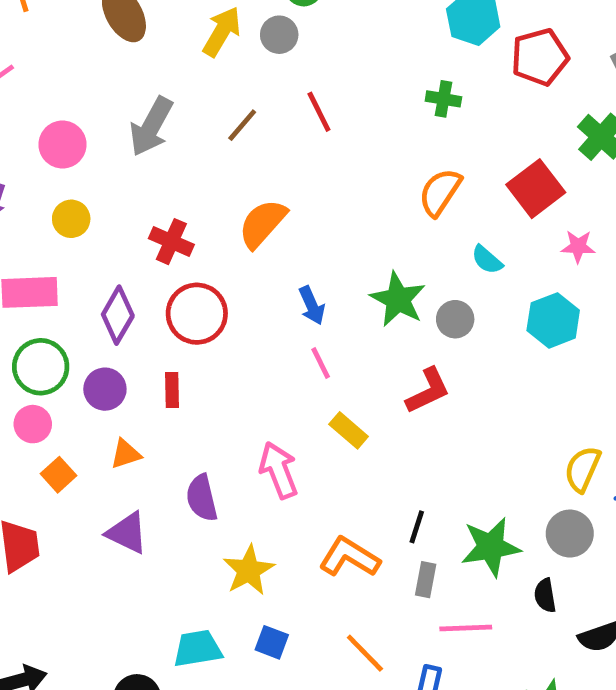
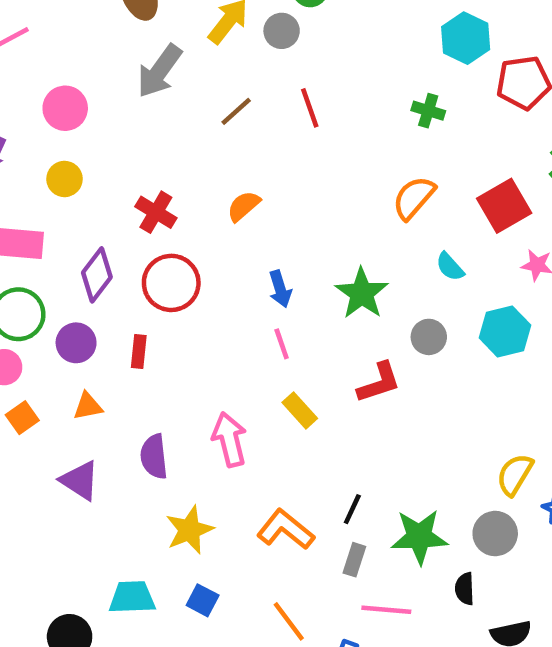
gray arrow: (151, 126) -> (159, 71), moved
orange semicircle: (263, 224) -> (244, 206), size x0.7
gray circle: (455, 319) -> (429, 337), moved

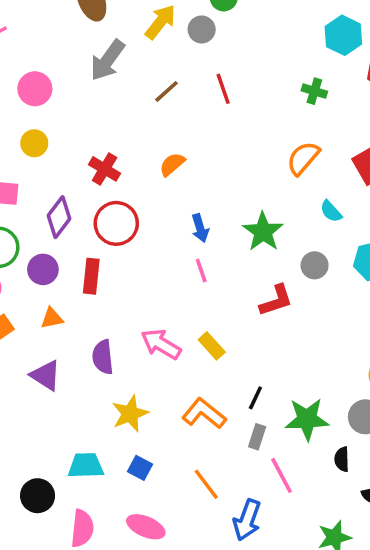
red rectangle: (139, 352) -> (91, 276), size x1.4
yellow rectangle: (300, 410) -> (212, 346), moved
pink arrow: (229, 440) -> (161, 344), turned -45
pink line: (386, 610) -> (281, 475), turned 57

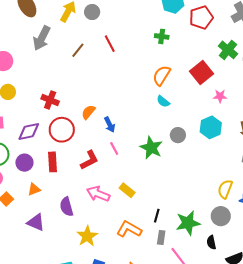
orange semicircle: (172, 164) -> (88, 112), moved
cyan semicircle: (331, 211) -> (163, 101), moved
purple diamond: (59, 217) -> (29, 131), turned 50
green star: (263, 232) -> (151, 148), moved
red L-shape: (276, 300) -> (89, 160), moved

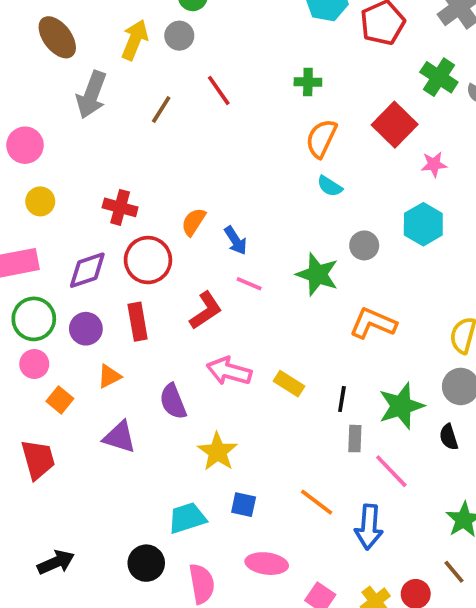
green cross: (162, 36) -> (308, 82), moved
pink line: (114, 149) -> (249, 284), turned -32
yellow rectangle: (127, 190) -> (289, 384), moved
orange L-shape: (129, 229) -> (373, 323), moved

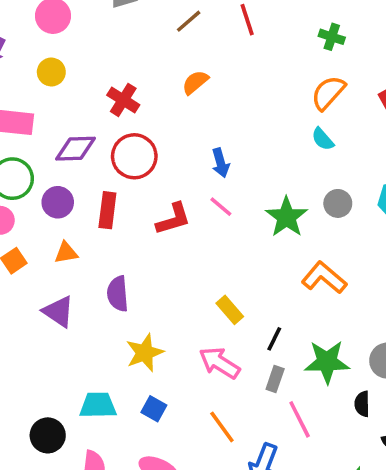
orange semicircle: (194, 222) -> (195, 82), moved
pink arrow: (229, 371) -> (219, 363), moved

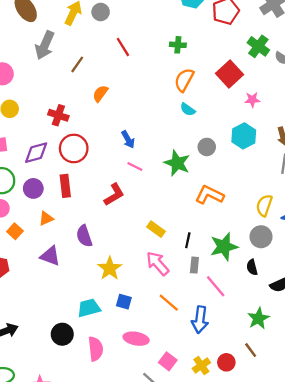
brown line: (189, 21) -> (77, 64), moved
red L-shape: (173, 219) -> (114, 195), moved
pink arrow: (219, 363) -> (158, 263), turned 30

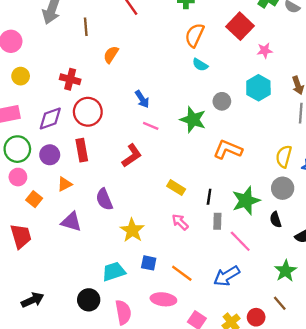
brown line: (77, 64) -> (86, 27), turned -36
pink arrow: (158, 263) -> (180, 222), size x0.7
orange line: (169, 303) -> (182, 273), moved
blue arrow: (200, 320) -> (227, 276), turned 55

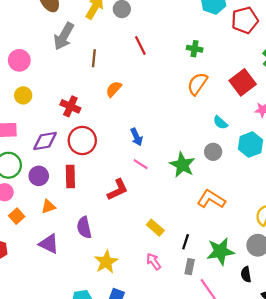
cyan semicircle: (200, 65) -> (220, 123), moved

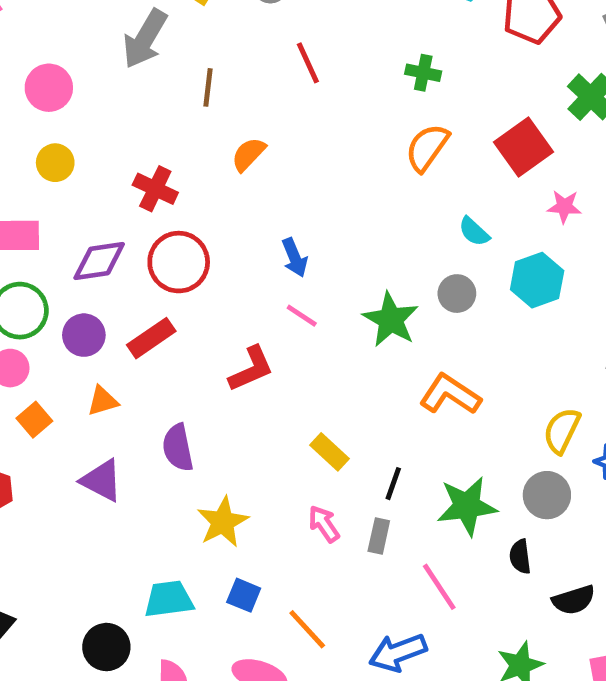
red rectangle: (70, 176) -> (151, 338), turned 55
gray rectangle: (190, 267) -> (379, 536), moved

